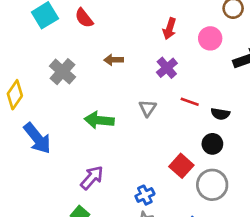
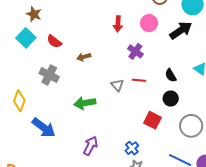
red semicircle: (84, 18) -> (54, 41), moved
purple cross: (167, 68) -> (135, 51), moved
red line: (190, 102) -> (139, 80), moved
black semicircle: (220, 114) -> (171, 75), turned 64
gray circle: (212, 185) -> (191, 126), moved

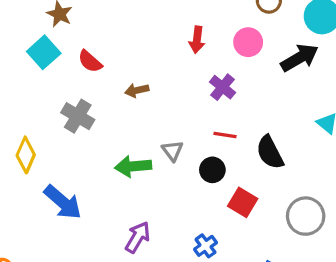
black semicircle: (171, 75) -> (270, 152), moved, size x1.5
gray triangle: (117, 85) -> (172, 151), moved
black circle: (171, 98) -> (212, 170), moved

